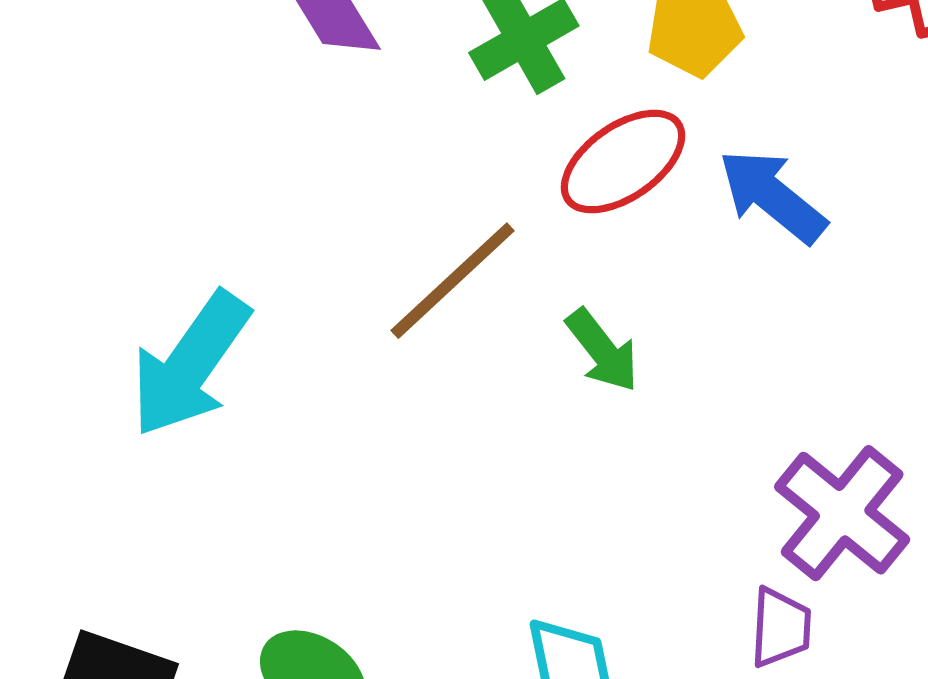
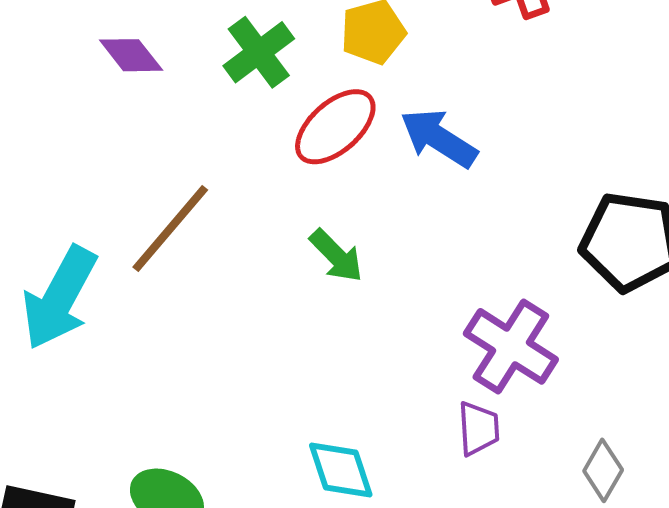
brown line: (453, 281) -> (170, 228), moved

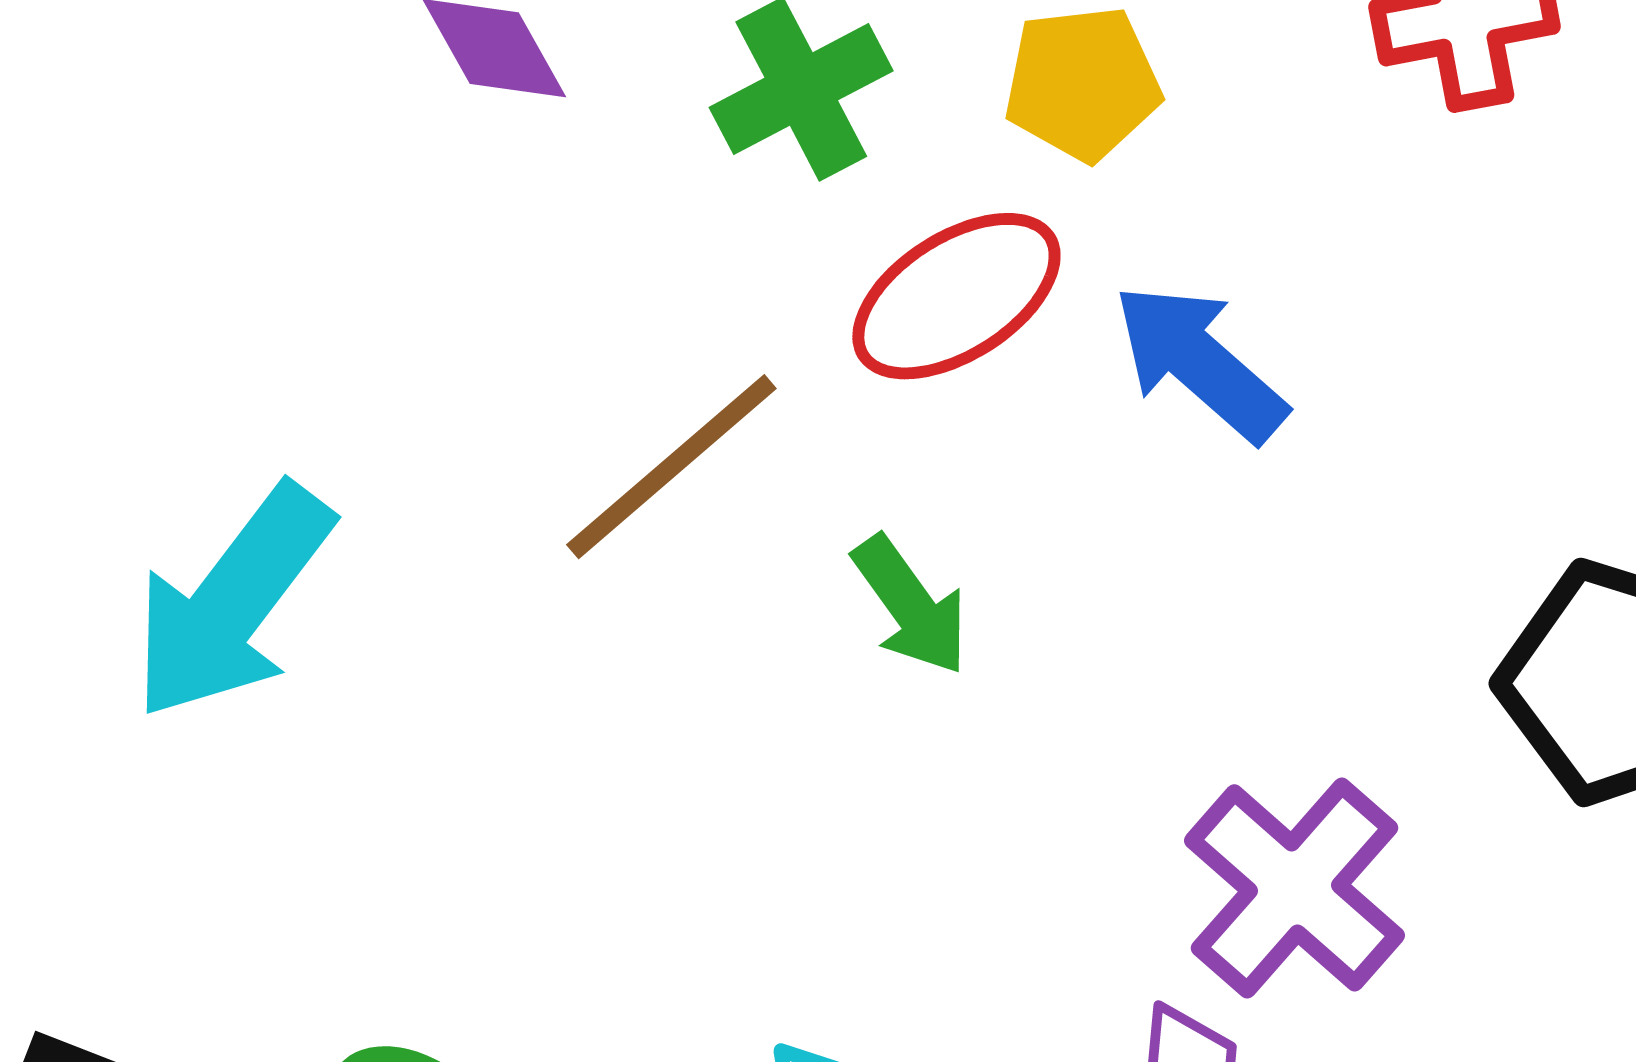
brown line: (170, 228) -> (671, 467), moved

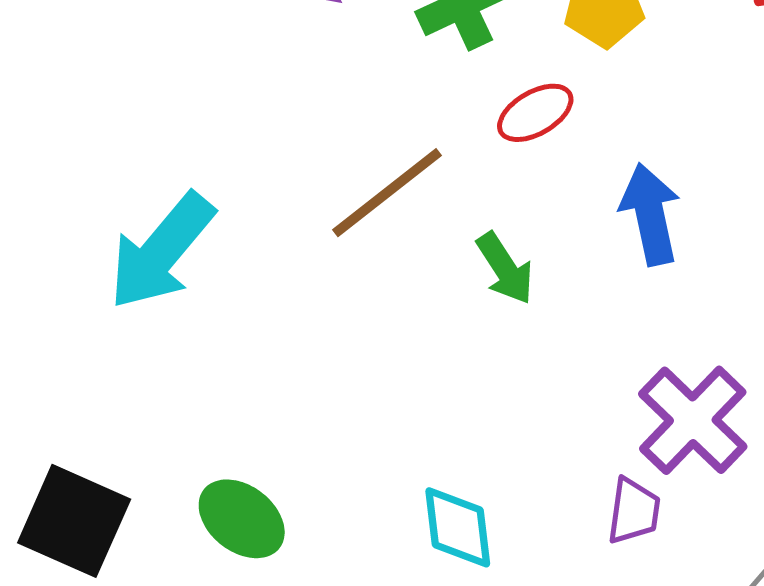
red ellipse: (956, 296) -> (535, 113), size x0.7
blue arrow: (1200, 362) -> (650, 214), moved, turned 34

